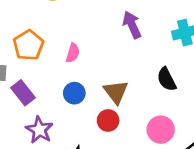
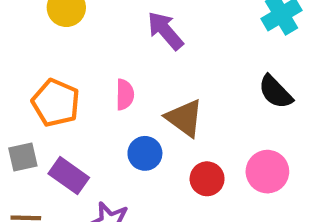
purple arrow: (132, 25) -> (165, 31), moved
brown triangle: (116, 92) -> (184, 118), moved
pink circle: (161, 130) -> (267, 172), moved

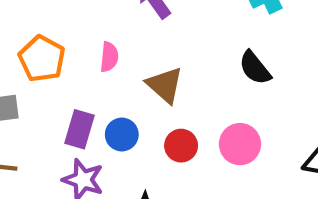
blue circle: (145, 153) -> (122, 135), moved
purple rectangle: (69, 176) -> (80, 129), moved, turned 66

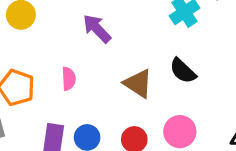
brown triangle: (165, 85) -> (138, 84), moved

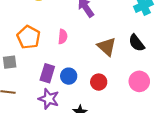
pink circle: (180, 132) -> (139, 81), moved

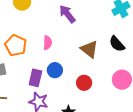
blue circle: (69, 76) -> (55, 70), moved

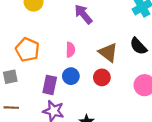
pink semicircle: (48, 43) -> (70, 50), moved
red circle: (84, 83) -> (102, 77), moved

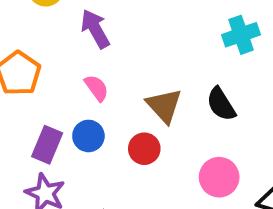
purple arrow: (83, 14) -> (95, 29), moved
pink semicircle: (70, 50) -> (96, 88), turned -48

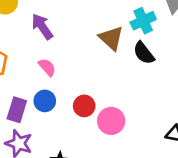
black semicircle: (221, 104) -> (144, 53), moved
brown triangle: (164, 106) -> (111, 38), moved
pink circle: (219, 177) -> (111, 121), moved

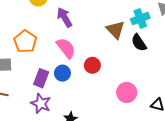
pink semicircle: (47, 67) -> (66, 48), size x1.5
red circle: (84, 106) -> (92, 65), moved
pink circle: (111, 121) -> (127, 92), moved

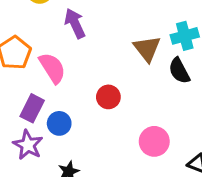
pink semicircle: (66, 48) -> (52, 68), moved
blue circle: (62, 73) -> (59, 123), moved

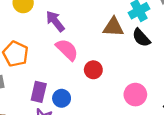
brown triangle: (147, 49) -> (113, 27), turned -35
pink semicircle: (52, 68) -> (67, 50), moved

